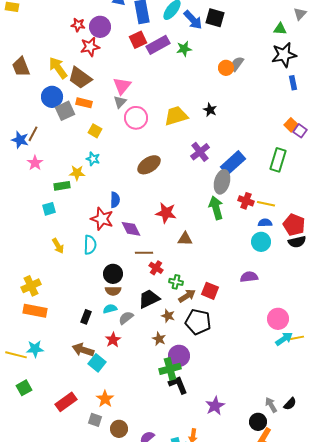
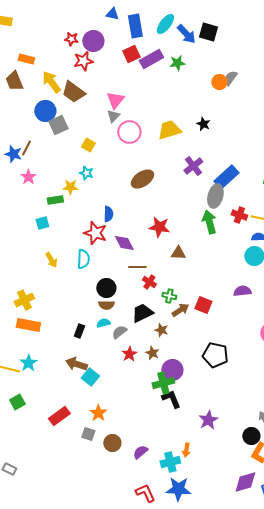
orange rectangle: (84, 103) -> (26, 59), moved
black pentagon: (198, 322) -> (215, 355), moved
red star: (113, 340) -> (129, 354), moved
cyan star: (35, 349) -> (28, 363), turned -30

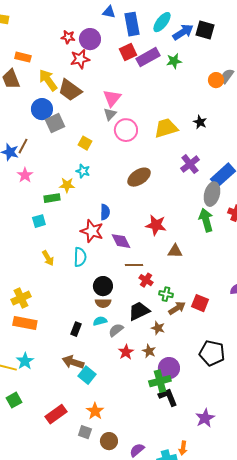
blue arrow: (186, 34) -> (183, 32), turned -80

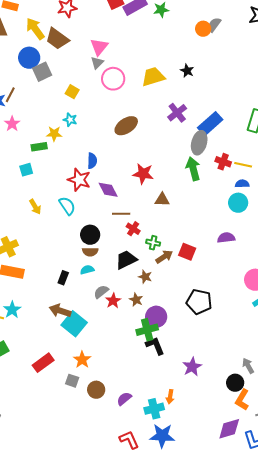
cyan semicircle: (80, 257) -> (67, 206), turned -36
gray semicircle: (116, 330) -> (101, 292), moved
cyan square: (87, 375) -> (74, 324), size x1.4

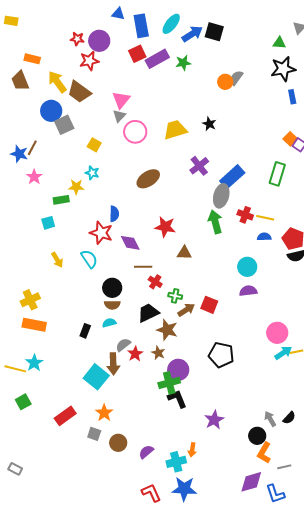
cyan circle: (238, 203) -> (247, 267), moved
brown star: (145, 277) -> (167, 330), size x1.5
brown arrow: (60, 311) -> (113, 364), moved, turned -110

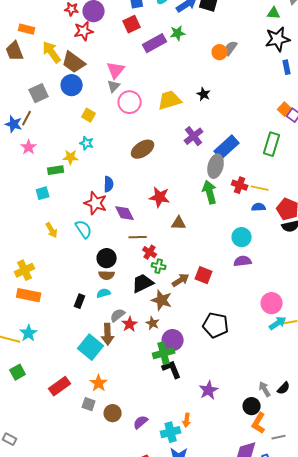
purple rectangle: (157, 59) -> (155, 43), moved
blue circle: (51, 111) -> (72, 85), moved
gray square: (64, 125) -> (39, 93), moved
green cross: (175, 296) -> (159, 266), moved

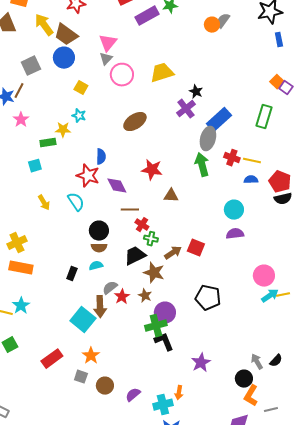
black star: (204, 94) -> (196, 92), moved

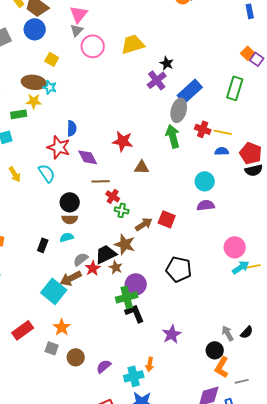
brown ellipse: (135, 122) -> (34, 82), moved, turned 40
black trapezoid: (135, 256) -> (106, 254), moved
brown arrow: (100, 307) -> (71, 278), turned 65

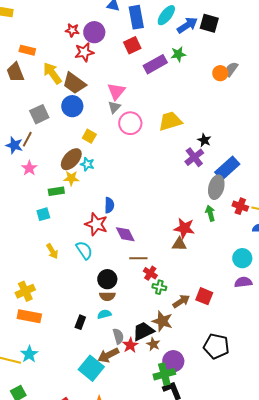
brown ellipse: (34, 82) -> (71, 159), turned -55
green arrow: (173, 136) -> (210, 213), size x0.7
red star: (123, 141) -> (184, 228), moved
gray semicircle: (81, 259) -> (118, 336), turned 112

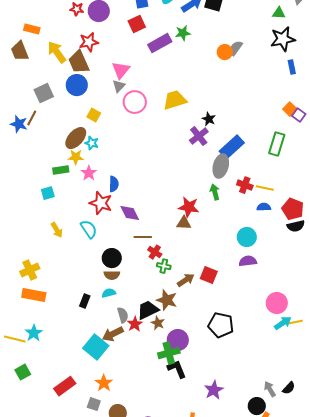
red star: (84, 52) -> (89, 42), moved
brown trapezoid: (74, 83) -> (79, 62), turned 30
pink star: (29, 168) -> (89, 173), moved

